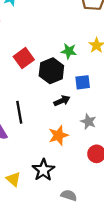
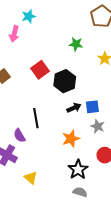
green star: (69, 51) -> (76, 44), moved
blue square: (83, 82) -> (92, 107), moved
black star: (43, 170) -> (78, 169), moved

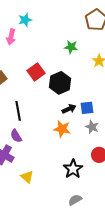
black line: (36, 118) -> (18, 111), moved
orange star: (71, 139) -> (62, 129), moved, turned 30
gray semicircle: (80, 192) -> (75, 200), moved, turned -48

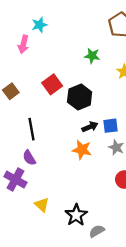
black star: (73, 169) -> (76, 215), moved

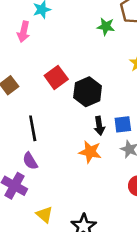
green star: (92, 56) -> (106, 26), moved
black arrow: (90, 127) -> (99, 126), turned 105

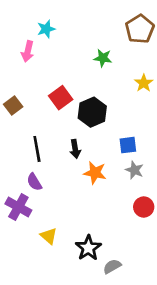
green star: (106, 26) -> (103, 58), moved
black arrow: (99, 126) -> (75, 149), moved

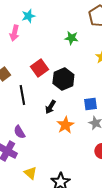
black line: (37, 149) -> (22, 95), moved
black arrow: (75, 149) -> (50, 107), turned 40
orange star: (95, 173) -> (65, 125), turned 30

